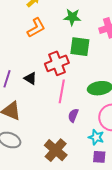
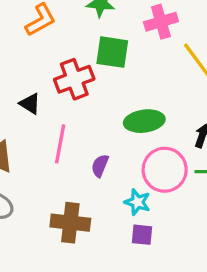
pink line: (62, 91) -> (60, 144), moved
brown cross: (56, 150) -> (70, 223), turned -35

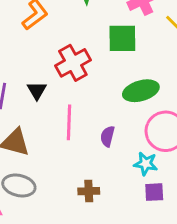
green square: (112, 52) -> (122, 38), moved
black triangle: (30, 104) -> (37, 91), turned 36
brown cross: (70, 223) -> (89, 191), size x0.6

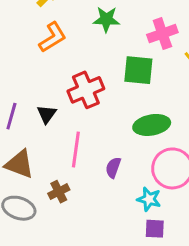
brown cross: (89, 191) -> (59, 192), moved, turned -30

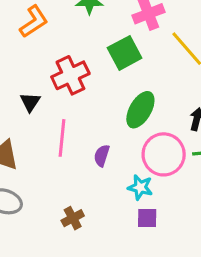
green square: (138, 70) -> (125, 53), turned -32
green ellipse: (152, 125) -> (140, 110), turned -48
brown cross: (59, 192) -> (73, 218), moved

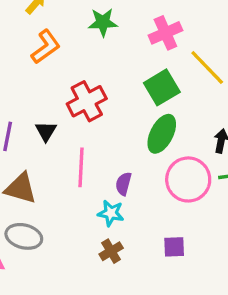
green square: (125, 53) -> (162, 87), moved
cyan star: (140, 187) -> (111, 213), moved
brown cross: (73, 218) -> (111, 251), moved

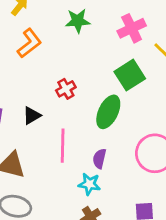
red cross: (87, 101) -> (66, 89), size x0.6
black triangle: (46, 131) -> (32, 116), turned 30
green ellipse: (162, 134) -> (108, 112), moved

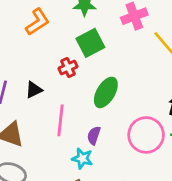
green square: (130, 75) -> (90, 43), moved

